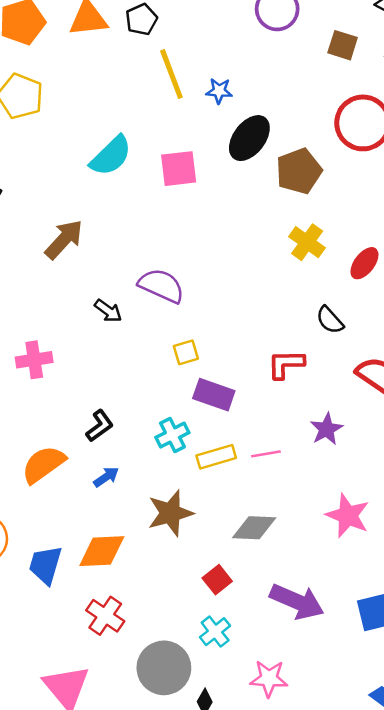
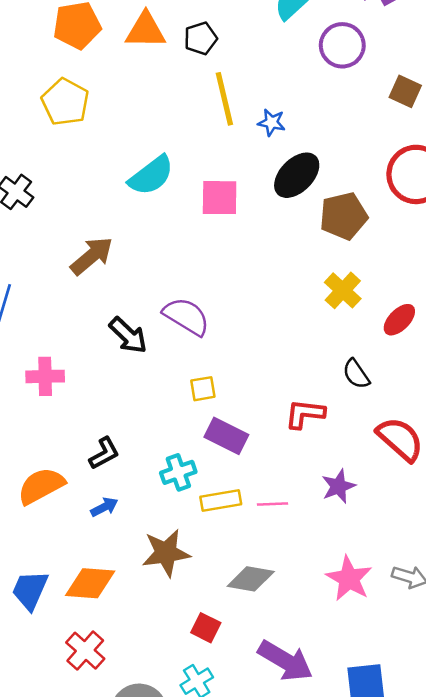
black arrow: (108, 311) -> (128, 335), size x1.4
red square: (217, 580) -> (206, 628), turned -32

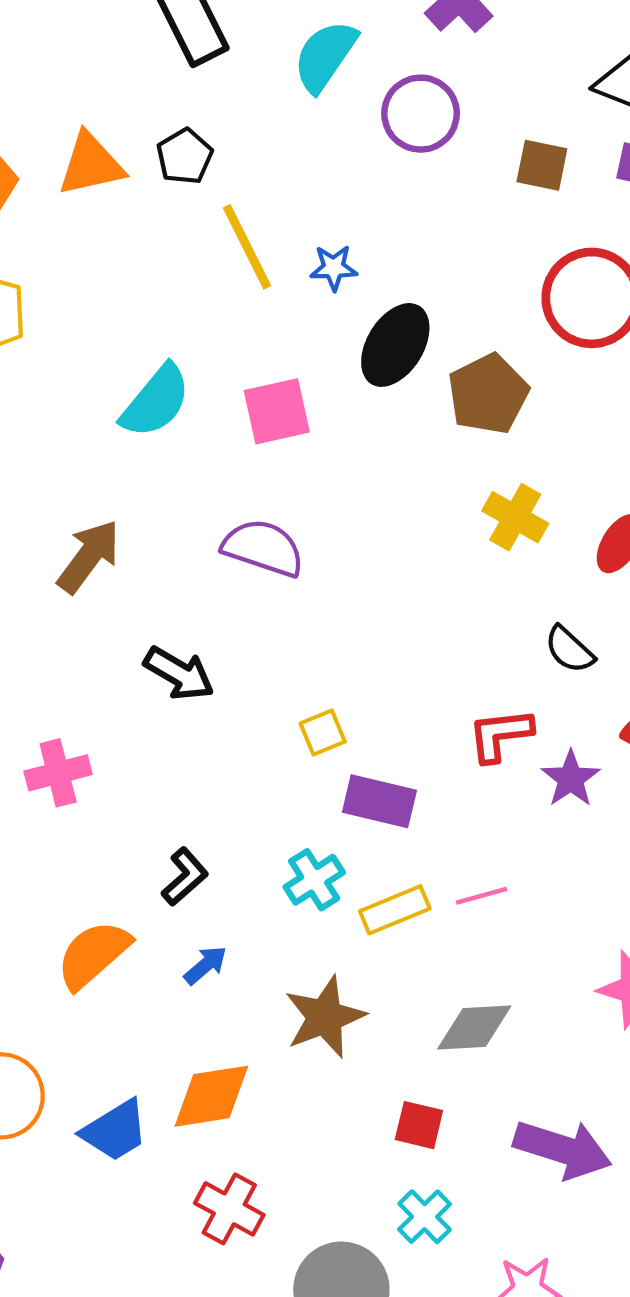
purple semicircle: (186, 316) -> (263, 548), moved
purple star: (338, 486) -> (571, 779), moved
blue trapezoid: (30, 590) -> (115, 1131), turned -132

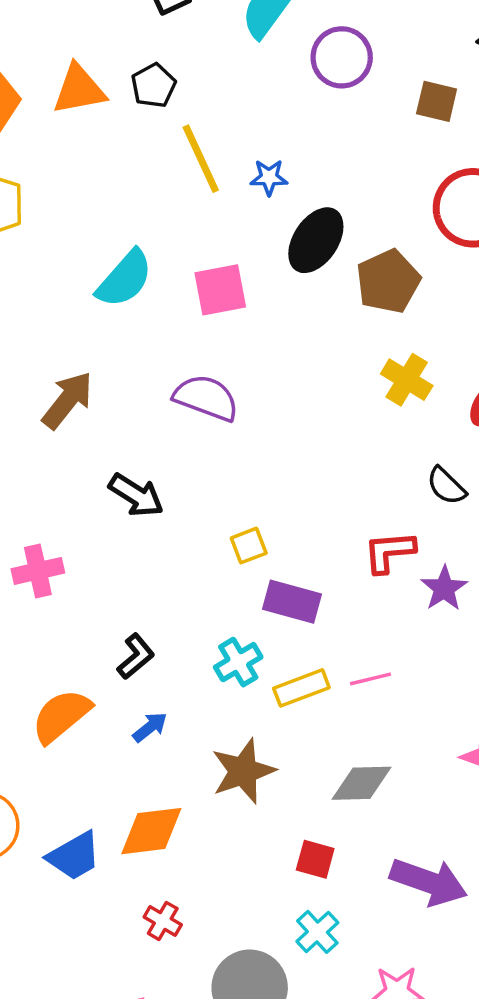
red cross: (229, 1209) -> (163, 921), size x0.7

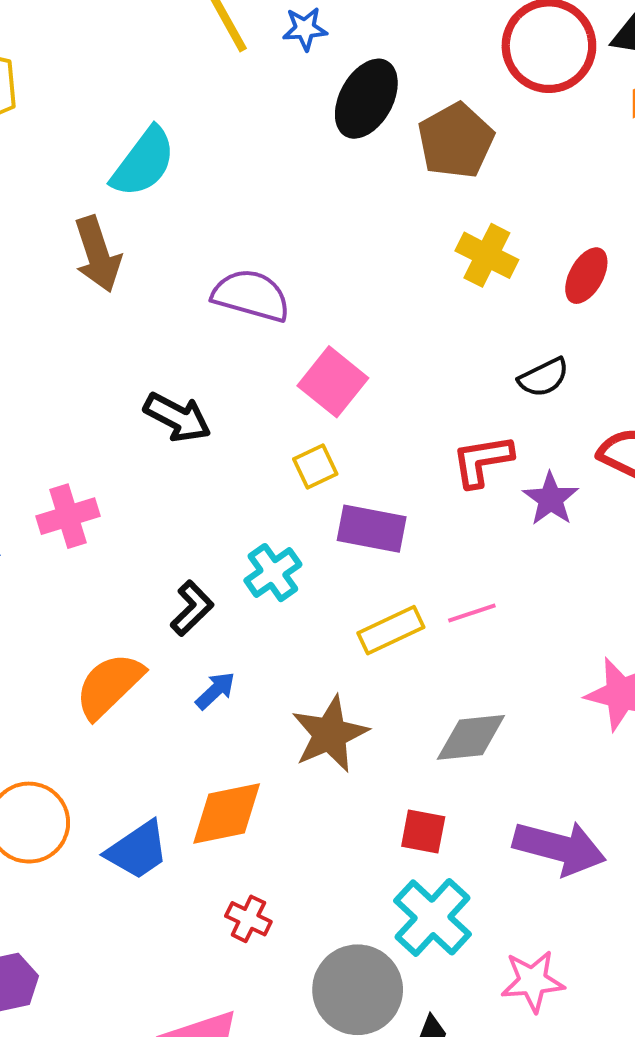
pink square: (220, 290) -> (333, 382), moved, turned -36
brown arrow: (67, 400) -> (98, 254), moved, turned 128
black semicircle: (446, 486) -> (544, 377), turned -66
cyan cross: (238, 662) -> (273, 573), moved
cyan cross: (317, 932) -> (433, 917), size x1.5

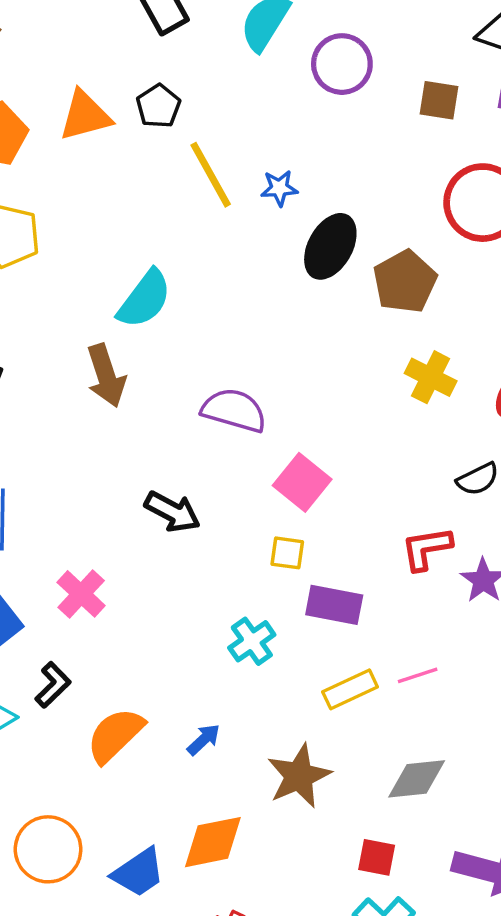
yellow square: (315, 466) -> (287, 553), turned 33
pink cross: (68, 516) -> (81, 594), turned -30
black L-shape: (192, 608) -> (53, 685), moved

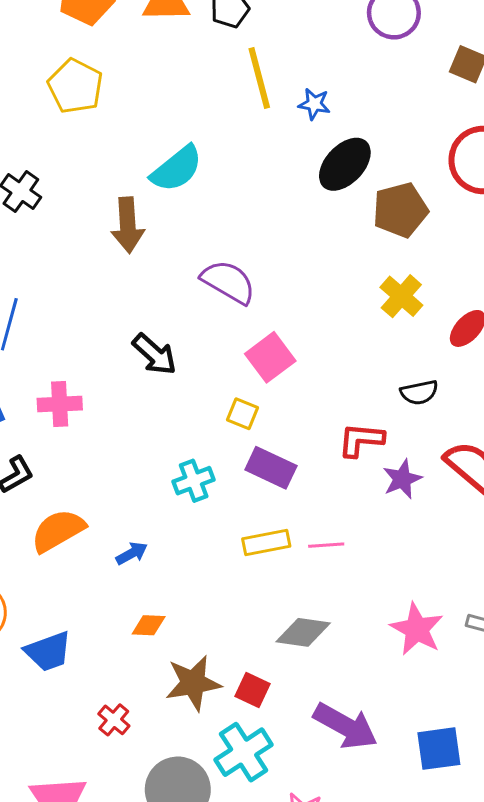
pink cross: (81, 594) -> (60, 404), turned 30
brown star: (299, 776) -> (193, 683), moved
orange diamond: (213, 842) -> (149, 625), moved, size x0.6

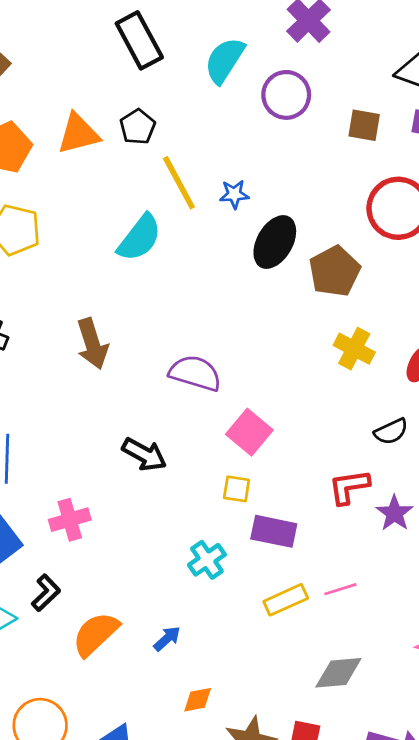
cyan semicircle: (177, 169) -> (140, 238), moved

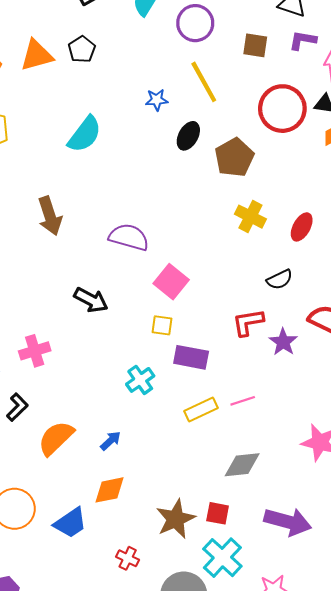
yellow line: (179, 183) -> (204, 82), moved
black ellipse: (275, 242) -> (188, 136), size x0.7
orange diamond: (198, 700) -> (109, 490), moved, size x1.4

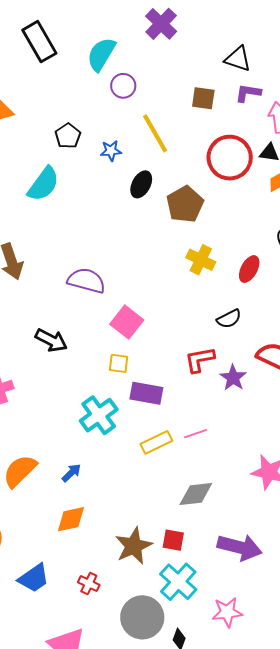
purple circle: (195, 23) -> (123, 86), moved, size x0.7
black pentagon: (82, 49) -> (68, 136), moved
cyan cross: (140, 380) -> (99, 415), size x1.4
blue trapezoid: (70, 523) -> (34, 578), moved

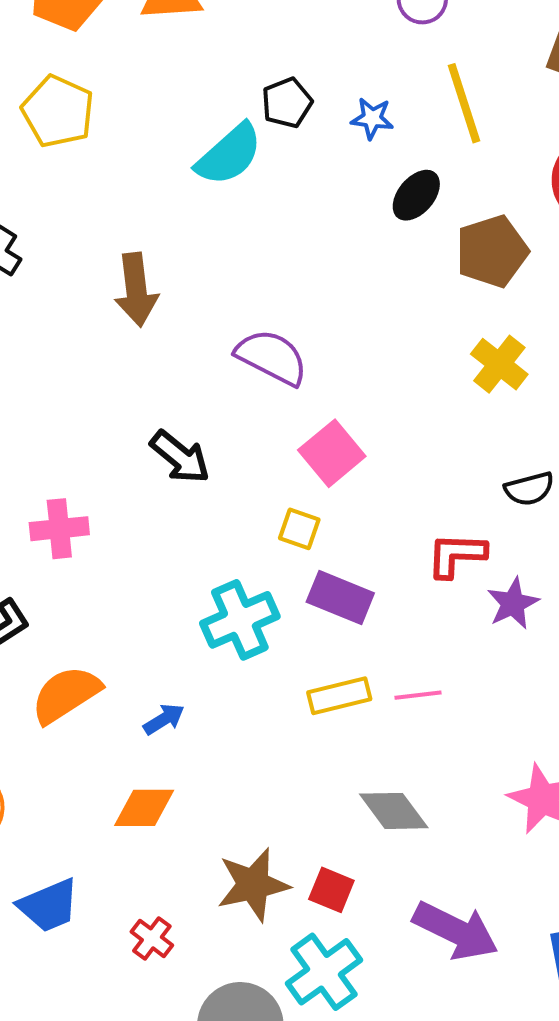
black pentagon: (68, 136) -> (287, 103), moved
gray diamond: (196, 494) -> (394, 811), turned 48

